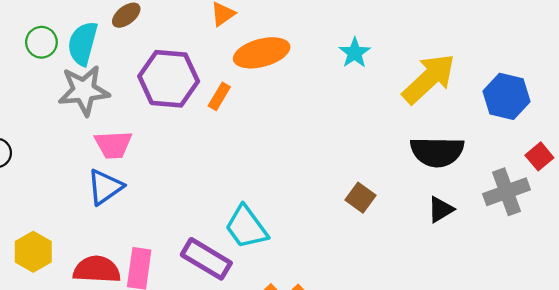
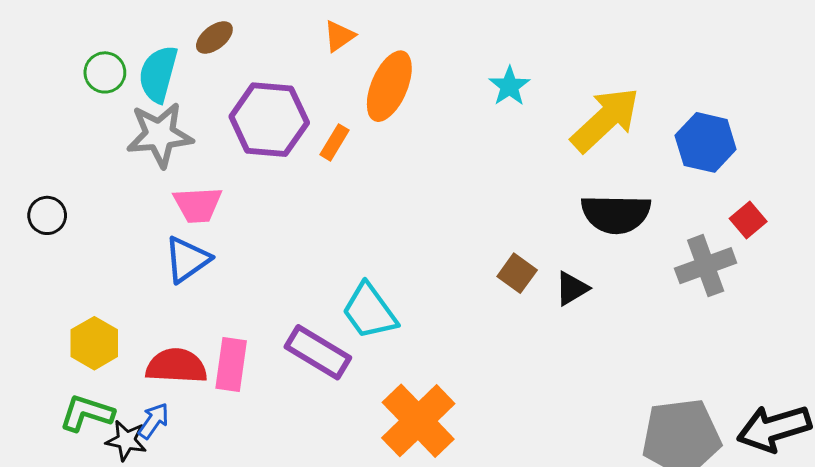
orange ellipse: (262, 53) -> (389, 86), turned -52
black triangle: (441, 209) -> (572, 288), moved

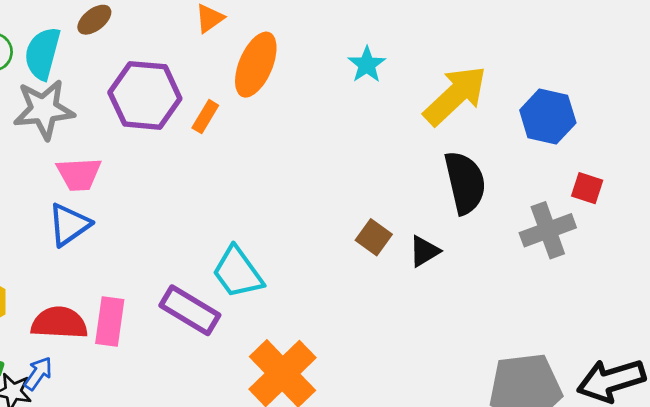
black semicircle: (616, 214) -> (465, 183), turned -104
red square: (748, 220) -> (587, 188), turned -32

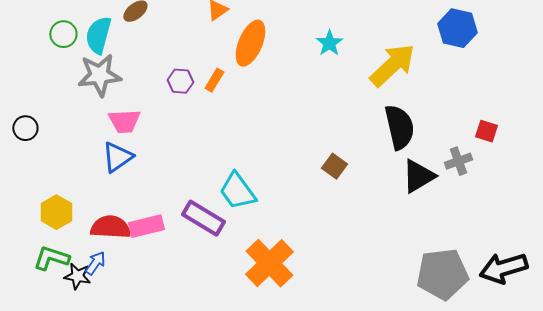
purple hexagon: (145, 95) -> (180, 81), moved, size x0.5
blue hexagon: (548, 117) -> (457, 28), moved
gray cross: (548, 230) -> (458, 161), size x0.7
black triangle: (424, 251) -> (418, 176), moved, size x1.5
pink rectangle: (110, 321) -> (146, 226), turned 68

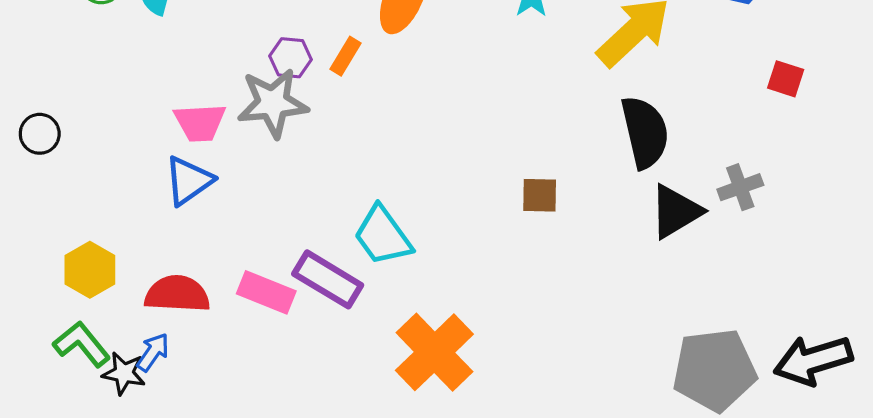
gray star: (99, 75) -> (273, 103), moved
red square: (486, 131) -> (786, 79), moved
brown square: (334, 166) -> (540, 195), turned -35
pink rectangle: (146, 226) -> (266, 292), moved, turned 36
green L-shape: (51, 258) -> (82, 344), turned 33

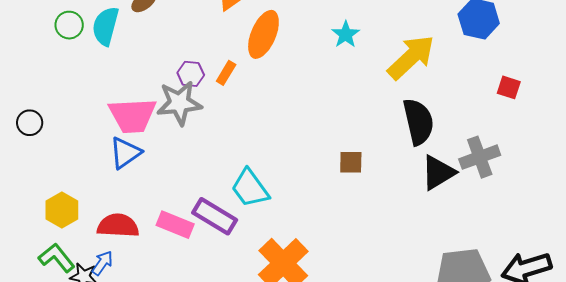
pink trapezoid: (200, 122) -> (133, 115), size x1.4
gray cross: (740, 187) -> (480, 157), size x1.4

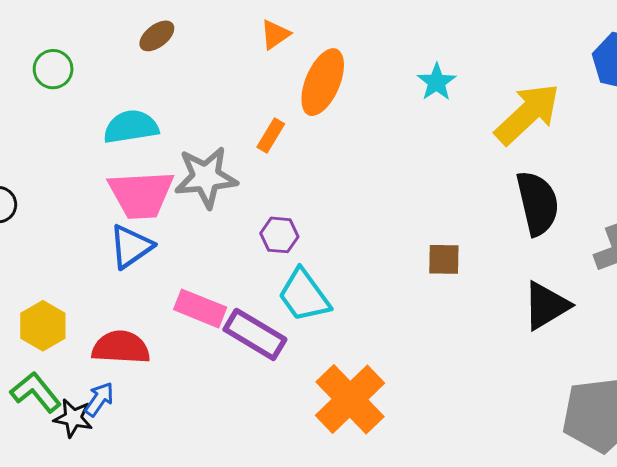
cyan semicircle: (106, 26) -> (131, 127), moved, turned 66
purple hexagon: (191, 74) -> (279, 235), moved
black triangle: (438, 173) -> (546, 306), moved
pink rectangle: (175, 225) -> (200, 308), moved

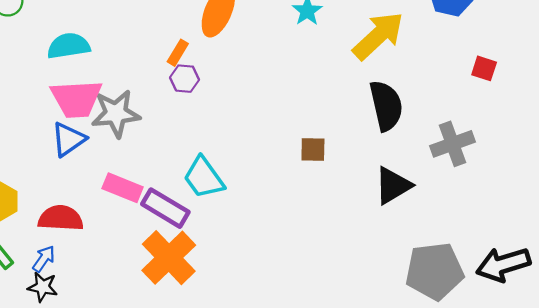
gray star: (206, 177) -> (116, 113), moved
purple hexagon: (279, 235) -> (185, 79), moved
orange cross: (350, 399) -> (169, 258), moved
black star: (73, 418) -> (43, 287), moved

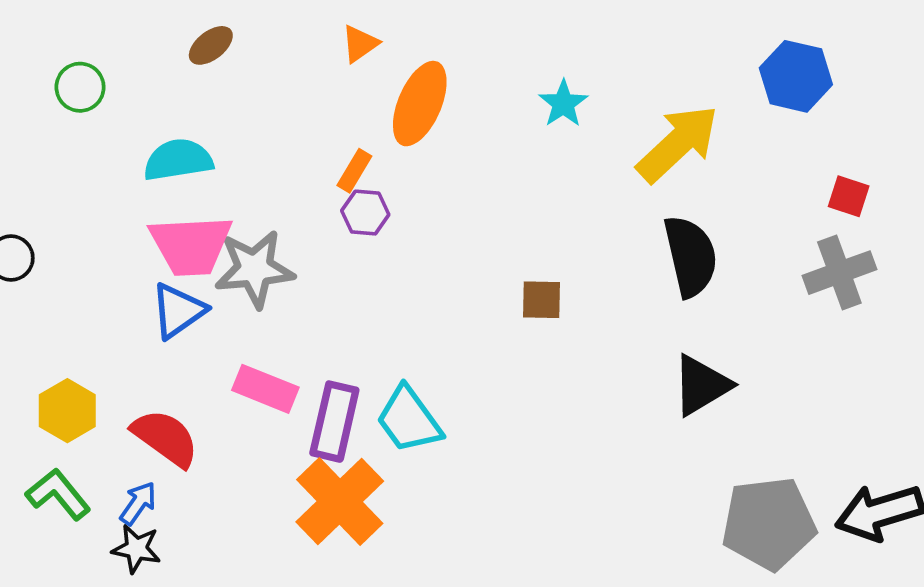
gray cross: (453, 144) -> (839, 273), moved
brown square: (313, 150) -> (542, 300), moved
cyan trapezoid: (204, 178) -> (409, 420), moved
purple rectangle: (165, 208) -> (334, 422), turned 72
red semicircle: (61, 218) -> (165, 438), turned 33

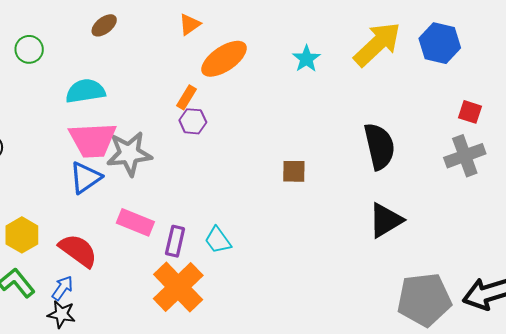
orange ellipse: (420, 104) -> (224, 59), turned 33
yellow arrow: (678, 144) -> (377, 44), moved
cyan trapezoid: (409, 420) -> (218, 240), size x0.7
purple rectangle: (334, 422) -> (175, 241), size x0.7

